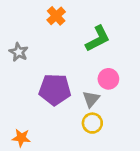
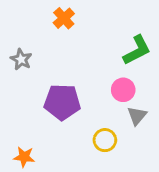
green L-shape: (98, 39) -> (137, 50), moved
gray triangle: (91, 99) -> (137, 116), moved

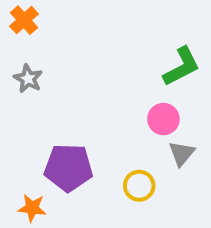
orange cross: (64, 18) -> (24, 20), moved
purple pentagon: (62, 102) -> (68, 168), moved

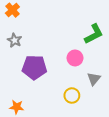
pink circle: (163, 119) -> (75, 58), moved
purple pentagon: (68, 168) -> (34, 67), moved

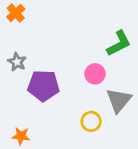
gray star: (15, 40) -> (17, 62), moved
gray triangle: (94, 79) -> (119, 100), size x1.5

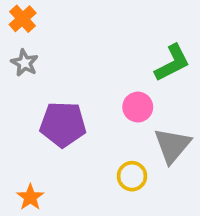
gray star: (17, 62) -> (25, 63), moved
orange star: (21, 136) -> (30, 197), turned 30

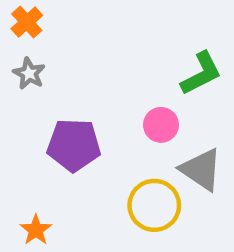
gray triangle: (172, 145) -> (201, 170), turned -36
yellow circle: (132, 176) -> (154, 205), size x1.5

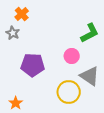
orange cross: (27, 22) -> (22, 14), moved

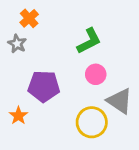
green L-shape: (90, 33) -> (89, 41), moved
orange star: (16, 103) -> (18, 116), moved

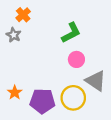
purple pentagon: (44, 86) -> (42, 101), moved

